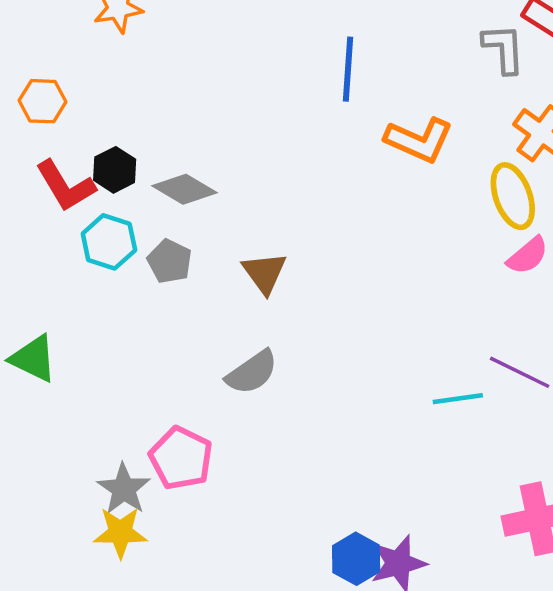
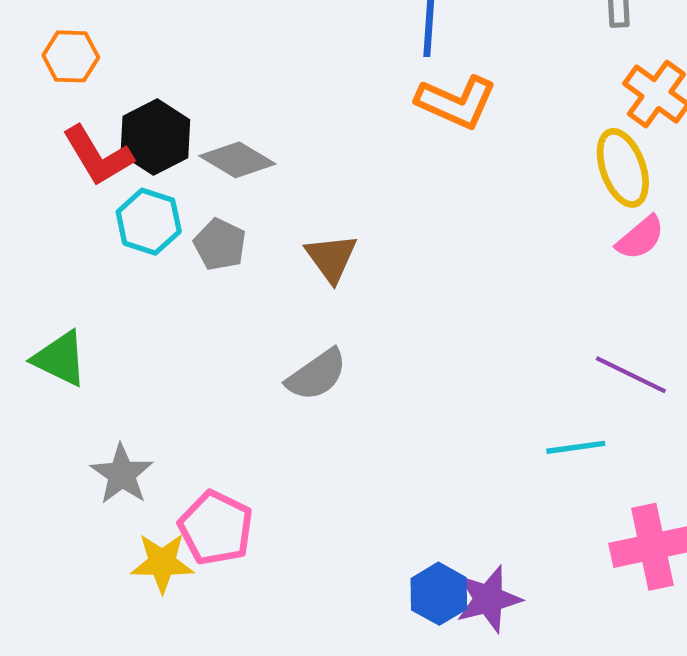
orange L-shape: (419, 140) -> (456, 102), moved
black hexagon: (115, 170) -> (155, 137), size x1.4
cyan line: (458, 399) -> (576, 447), moved
pink pentagon: (181, 458) -> (216, 528), moved
gray star: (124, 489) -> (122, 474), moved

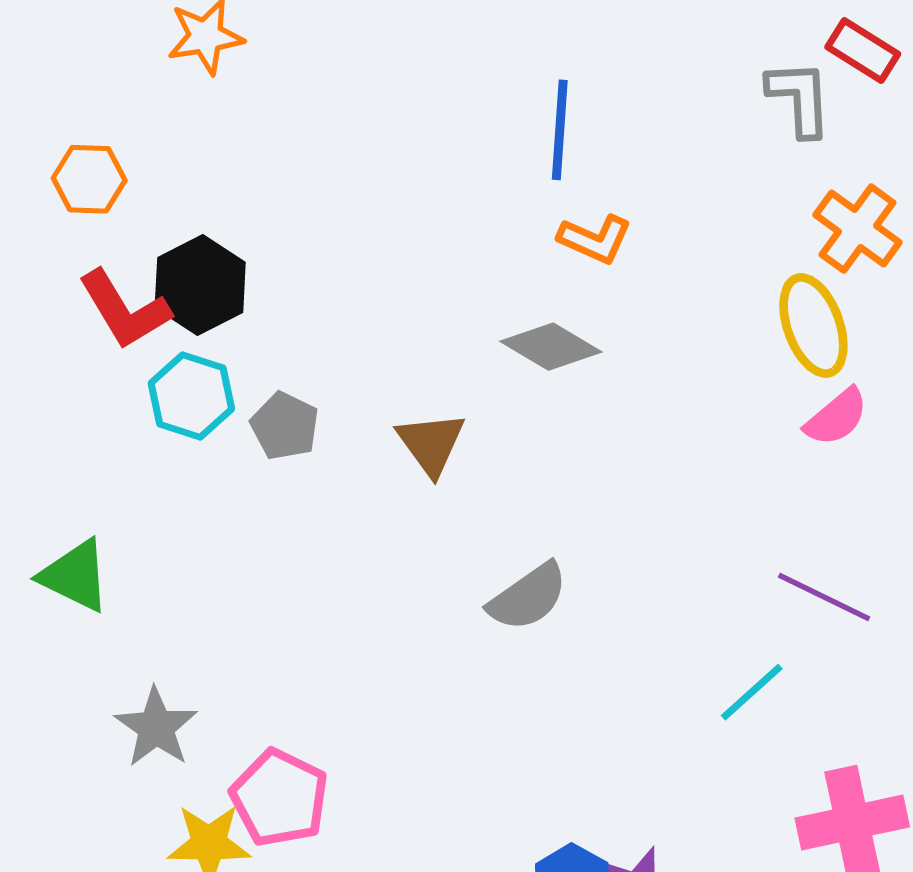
orange L-shape: (456, 102) -> (595, 239), size x0.7
gray diamond: (237, 160) -> (551, 347), moved
gray semicircle: (317, 375) -> (528, 597), moved
cyan line: (576, 447) -> (752, 692), turned -34

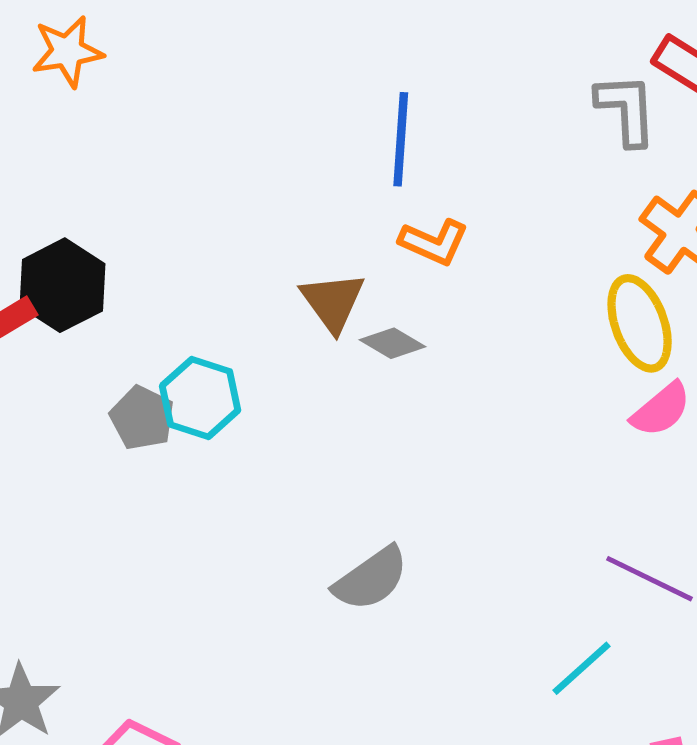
gray diamond: (551, 347) -> (392, 343), size x0.7
cyan hexagon: (191, 396) -> (200, 398), moved
brown triangle: (431, 444) -> (333, 302), moved

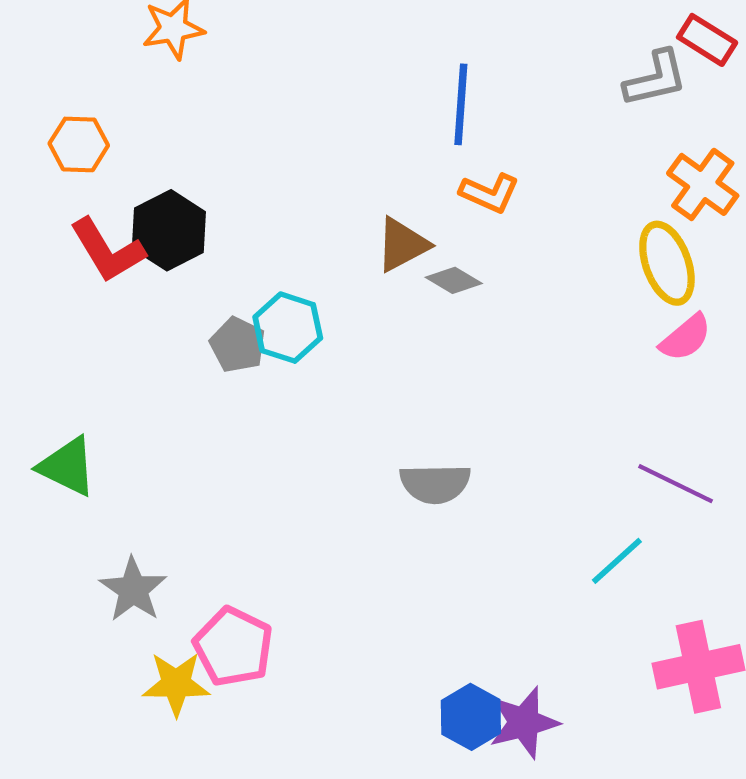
gray L-shape: (626, 109) -> (656, 79), turned 80
brown triangle: (333, 302) -> (402, 245), turned 38
gray semicircle: (371, 579) -> (435, 484), turned 34

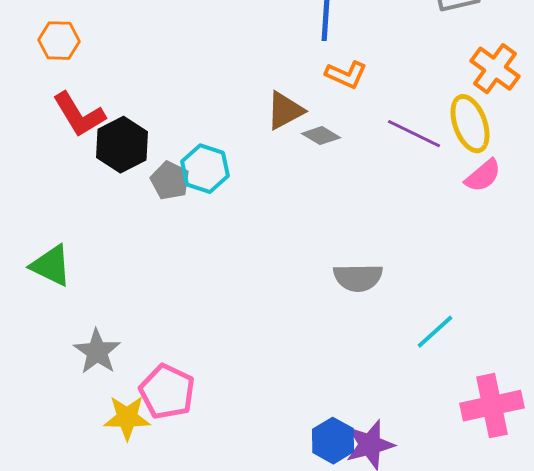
black hexagon: (169, 230) -> (122, 145), moved
gray semicircle: (435, 484) -> (358, 278), moved
purple line: (676, 484) -> (414, 134), moved

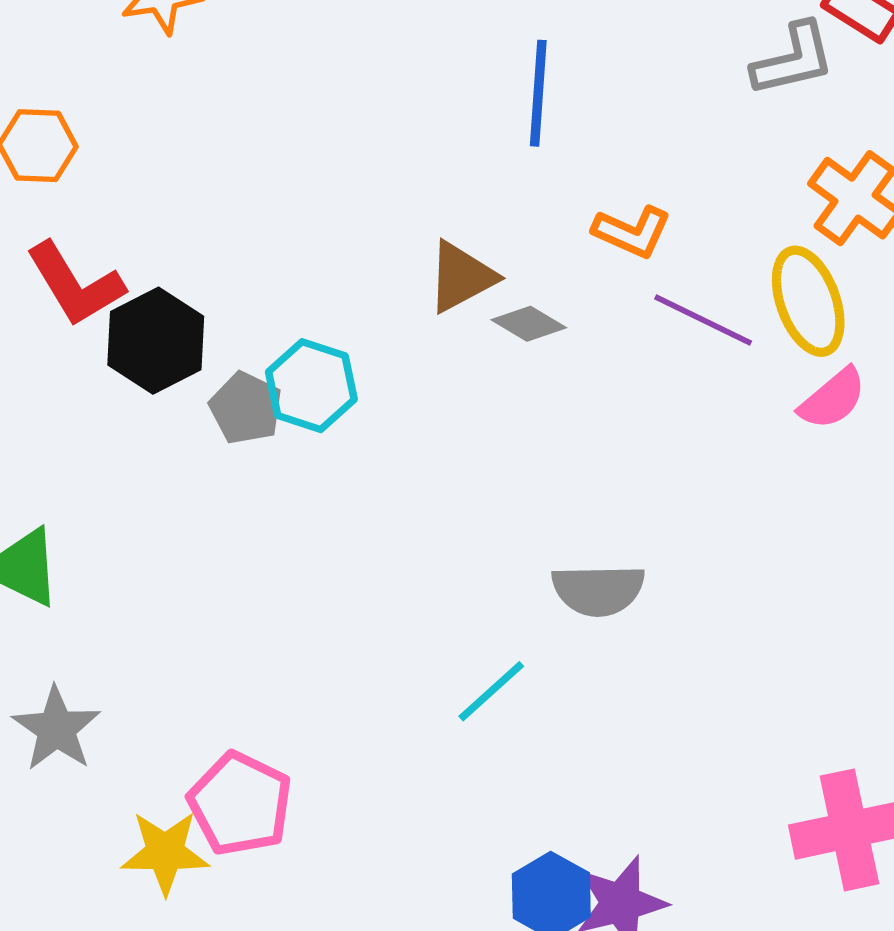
orange L-shape: (346, 75) -> (632, 232), moved
cyan line: (435, 332) -> (491, 691), moved
gray star: (97, 352) -> (56, 729), moved

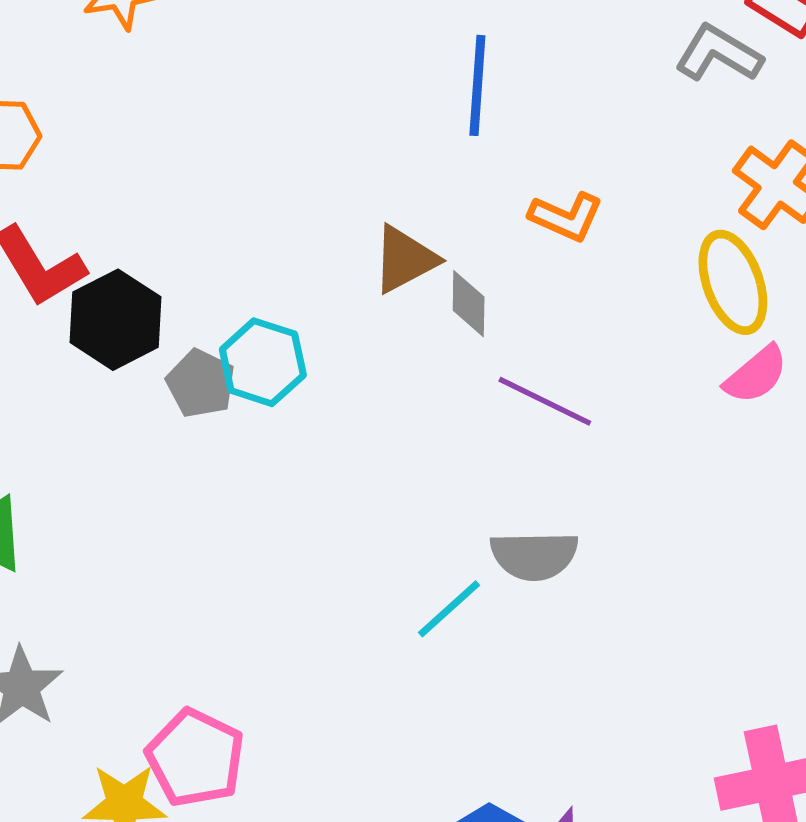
gray L-shape: (793, 59) -> (719, 54), turned -136
purple line: (703, 320) -> (545, 401), moved
gray diamond: (529, 324) -> (469, 304), turned 60
cyan line: (491, 691) -> (449, 609), moved

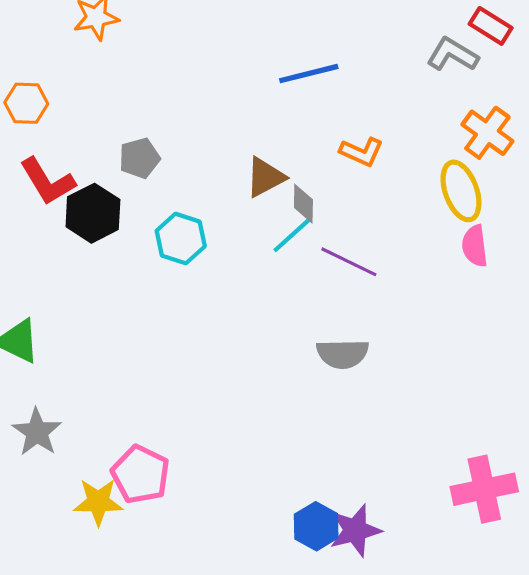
blue line: (477, 85) -> (309, 74), turned 72
pink semicircle: (756, 375) -> (475, 246), turned 123
gray pentagon: (201, 384) -> (139, 158), moved, turned 30
cyan line: (449, 609) -> (292, 235), moved

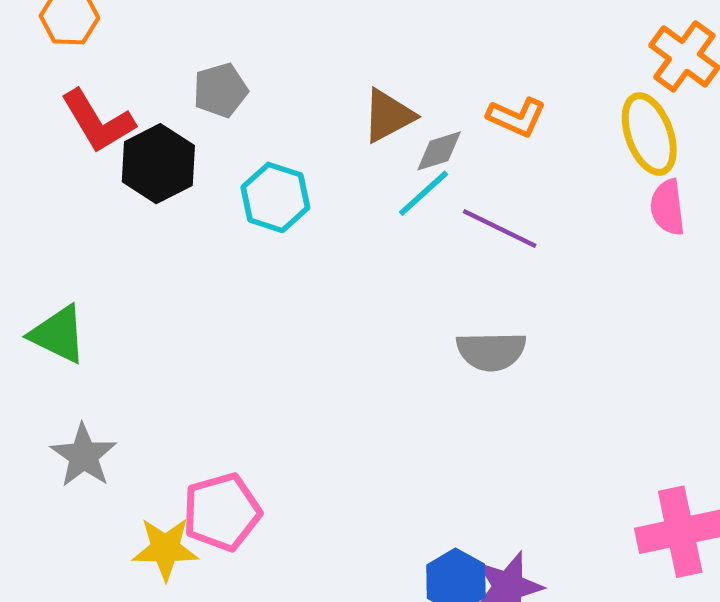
orange L-shape: (362, 152) -> (517, 117), moved
gray diamond: (303, 204) -> (439, 151), turned 72
pink pentagon: (141, 474) -> (222, 512), turned 30

